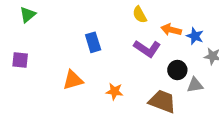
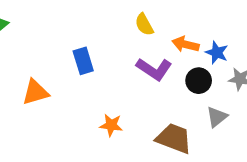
black circle: (177, 70) -> (199, 81), moved
orange triangle: (73, 80) -> (35, 92), moved
gray triangle: (195, 85) -> (217, 117), turned -30

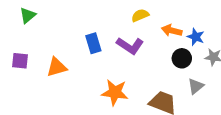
yellow semicircle: (144, 25) -> (140, 15), turned 96
purple L-shape: (154, 69) -> (130, 46), moved
orange star: (111, 125) -> (115, 92), size x1.5

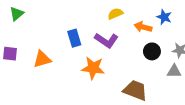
blue star: (196, 37) -> (164, 17), moved
gray triangle: (196, 86) -> (174, 71), moved, turned 40
orange star: (115, 92) -> (93, 68), moved

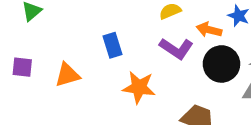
purple L-shape: (106, 40) -> (176, 48), moved
black circle: (152, 51) -> (221, 64), size x1.5

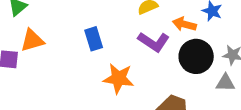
orange triangle: (67, 75) -> (32, 40), moved

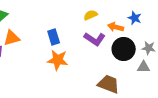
orange star: (119, 78) -> (58, 60), moved

